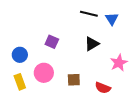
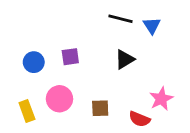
purple square: (52, 42) -> (70, 57), turned -32
blue circle: (20, 55) -> (34, 62), moved
pink star: (119, 63) -> (161, 99), moved

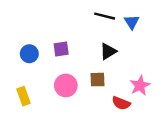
pink circle: (59, 99) -> (66, 85), moved
brown square: (100, 108) -> (98, 80), moved

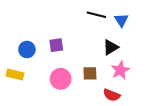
black triangle: (108, 51) -> (111, 47), moved
pink star: (140, 85) -> (120, 70), moved
yellow rectangle: (23, 96) -> (15, 74), moved, turned -56

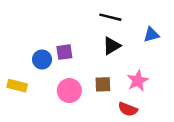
blue triangle: (121, 20) -> (151, 35), moved, turned 48
black triangle: (111, 47) -> (112, 46), moved
blue circle: (27, 50) -> (42, 59), moved

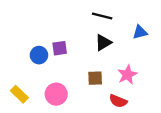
yellow rectangle: (17, 86) -> (19, 94), moved, turned 30
pink circle: (69, 91) -> (56, 94), moved

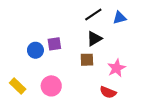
black line: (102, 16) -> (93, 14), turned -48
blue triangle: (140, 32) -> (120, 18), moved
brown square: (95, 78) -> (87, 60), moved

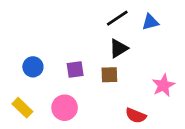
purple square: (54, 44) -> (75, 69), moved
blue circle: (35, 50) -> (33, 67), moved
pink star: (116, 68) -> (163, 85), moved

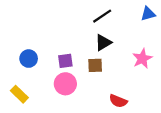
blue triangle: (150, 22) -> (148, 14), moved
pink star: (163, 85) -> (142, 59), moved
pink circle: (65, 108) -> (65, 84), moved

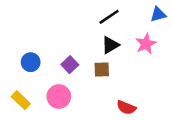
pink star: (142, 59) -> (146, 44), moved
purple square: (65, 61) -> (70, 65), turned -35
pink circle: (65, 84) -> (59, 97), moved

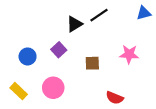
pink star: (146, 44) -> (129, 54), moved, turned 30
black triangle: (110, 45) -> (74, 24), moved
purple square: (70, 65) -> (59, 50), moved

